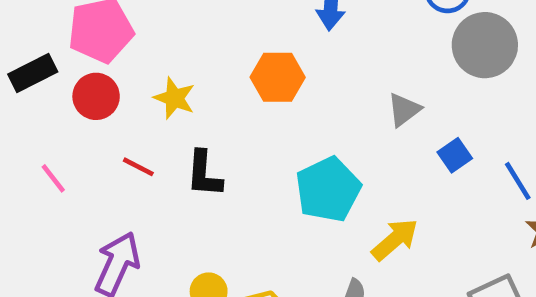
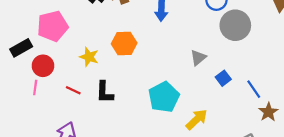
orange hexagon: (278, 77) -> (124, 43), moved
red circle: (96, 96) -> (43, 66), moved
pink line: (53, 178) -> (35, 88), moved, turned 48

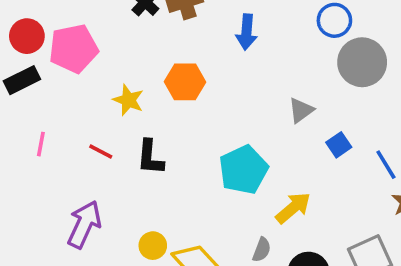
red circle: (43, 66) -> (27, 36), moved

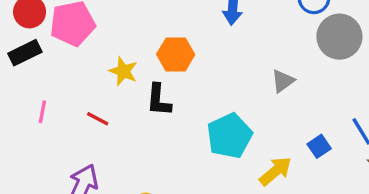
blue square: (339, 145) -> (319, 146), moved
black L-shape: (150, 157) -> (159, 100), moved

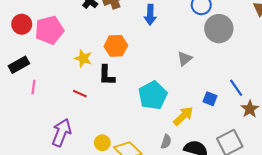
black rectangle: (25, 53) -> (19, 65), moved
red line: (98, 119) -> (80, 94), moved
blue square: (319, 146) -> (210, 99), turned -32

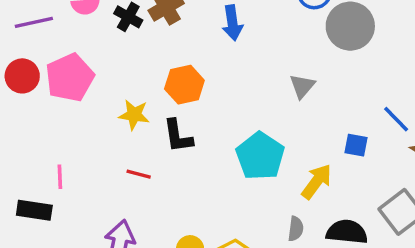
black rectangle: (19, 65) -> (34, 210), moved, turned 48

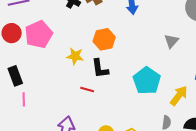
red line: (139, 174) -> (87, 89), moved
pink line: (60, 177) -> (24, 99), moved
black rectangle: (34, 210) -> (15, 76), moved, turned 60

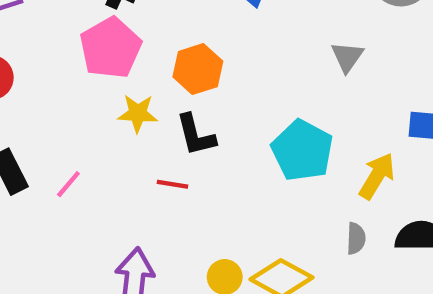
pink pentagon: (39, 34) -> (111, 48), moved
pink line: (24, 99) -> (68, 184), moved, turned 48

